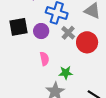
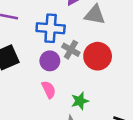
purple circle: (41, 31) -> (50, 61), moved

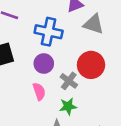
gray cross: (71, 50) -> (69, 81), moved

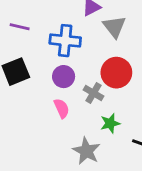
gray triangle: (93, 24) -> (114, 27), turned 40
green star: (68, 106) -> (110, 123), moved

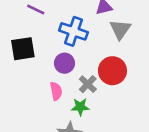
green star: (110, 123) -> (80, 107), moved

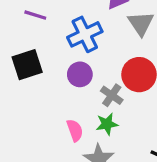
blue cross: (73, 31) -> (85, 34), turned -36
pink semicircle: (56, 91) -> (75, 130), moved

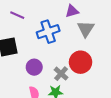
purple circle: (80, 74) -> (34, 67), moved

